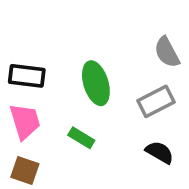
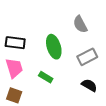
gray semicircle: (167, 52) -> (80, 24), moved

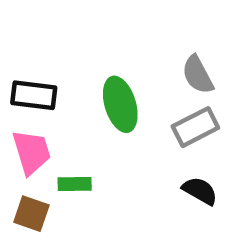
gray semicircle: (80, 24) -> (198, 75), moved
green rectangle: (46, 77) -> (75, 184), moved, turned -32

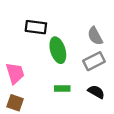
black rectangle: (34, 95) -> (36, 27), moved
green rectangle: (75, 184) -> (62, 89), moved

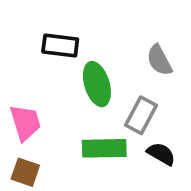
gray rectangle: (94, 61) -> (141, 115), moved, turned -35
green rectangle: (62, 89) -> (104, 148), size x1.6

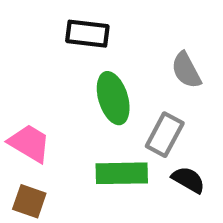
black rectangle: (60, 46) -> (87, 34), moved
pink trapezoid: (25, 123) -> (29, 143), turned -42

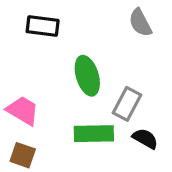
black rectangle: (87, 34) -> (43, 26), moved
gray semicircle: (186, 70) -> (140, 23), moved

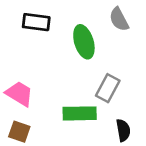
green ellipse: (87, 76) -> (84, 42), moved
black semicircle: (145, 139) -> (123, 130), moved, turned 50

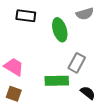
gray semicircle: (119, 19) -> (85, 14), turned -78
black semicircle: (123, 130) -> (88, 93), turned -42

